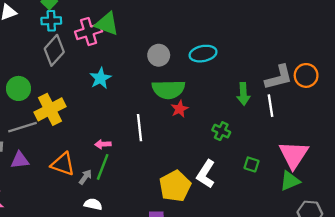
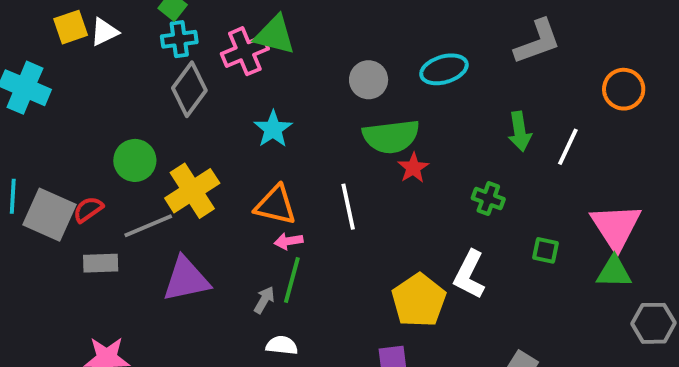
gray L-shape: (279, 77) -> (537, 42), moved
white line: (270, 106) -> (568, 147), turned 40
purple triangle: (20, 160) -> (186, 279), moved, size x1.5
orange triangle: (63, 164) -> (276, 205), moved
green triangle: (290, 181) -> (614, 272), turned 30

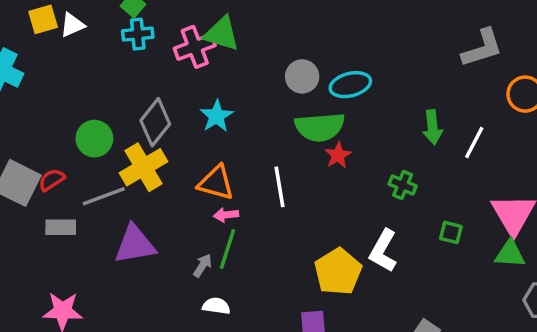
gray L-shape: (537, 42) -> (482, 48), moved
cyan ellipse: (444, 69) -> (350, 85), moved
gray diamond: (189, 89) -> (155, 122), moved

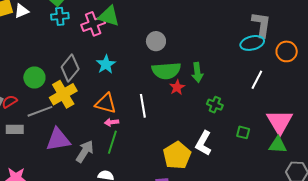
gray L-shape: (482, 48) -> (261, 25), turned -64
cyan ellipse: (350, 85) -> (252, 43), moved
green arrow: (433, 127) -> (197, 72), moved
gray arrow: (203, 266) -> (85, 151), moved, size x1.6

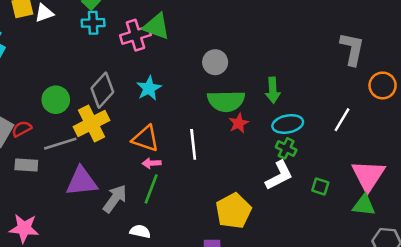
cyan ellipse: (252, 43) -> (288, 124), moved
green arrow: (197, 72) -> (273, 90), moved
white L-shape: (203, 143) -> (279, 175), moved, turned -150

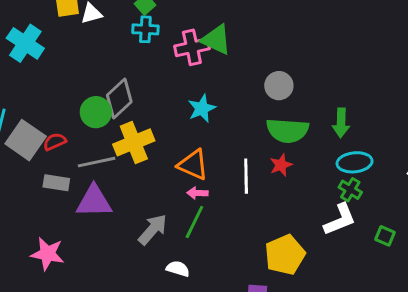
gray diamond: (102, 90) -> (119, 98), moved
red star: (239, 123) -> (281, 165), moved
purple triangle: (82, 181) -> (94, 201), moved

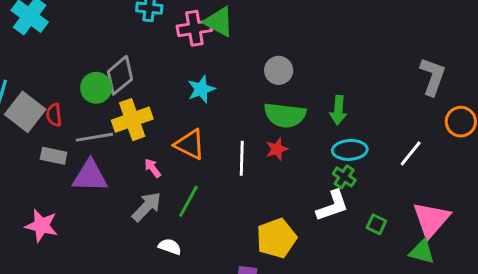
red semicircle: (55, 142) -> (54, 115), turned -75
pink arrow: (197, 193) -> (153, 168), moved, turned 48

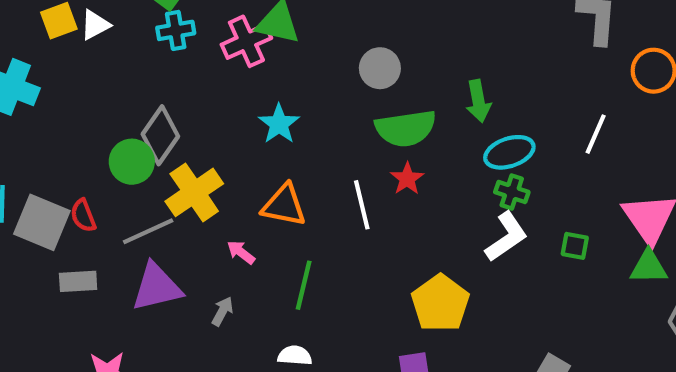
gray rectangle: (54, 156) -> (78, 281), moved
gray arrow: (147, 207) -> (222, 311), moved, size x0.6

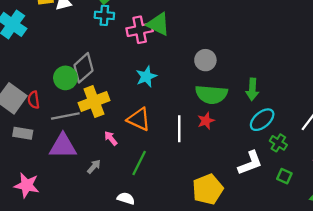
cyan ellipse: (509, 152) -> (262, 120), turned -35
green cross: (512, 192) -> (278, 143), moved

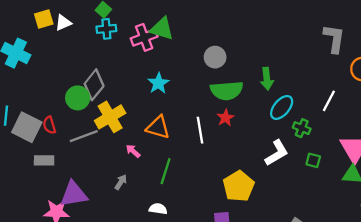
purple triangle: (63, 146) -> (74, 194), moved

